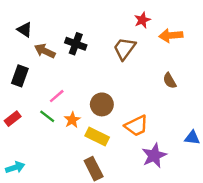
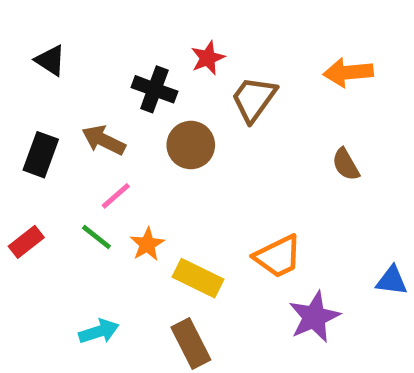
red star: (142, 20) -> (208, 58), moved
brown arrow: (45, 51) -> (104, 140), moved
brown circle: (102, 104) -> (191, 145), moved
cyan arrow: (15, 167) -> (99, 331), moved

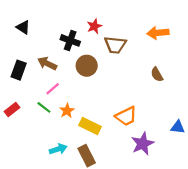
brown trapezoid: (254, 99) -> (115, 45), turned -120
cyan arrow: (99, 331) -> (58, 149), moved

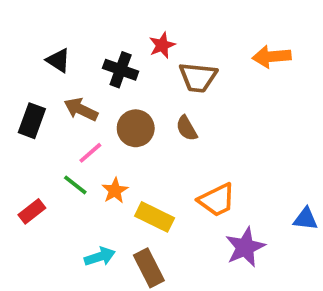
black triangle: (23, 27) -> (58, 60), moved
brown circle: (87, 66) -> (136, 128), moved
brown semicircle: (157, 74) -> (187, 128), moved
red rectangle: (12, 110) -> (32, 211), moved

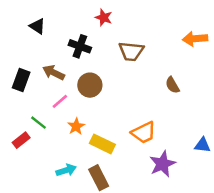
red star: (162, 45) -> (104, 18), moved, turned -30
orange arrow: (272, 57) -> (195, 39), moved
black triangle: (58, 60) -> (37, 26), moved
brown semicircle: (187, 128) -> (172, 85), moved
green line: (75, 185) -> (39, 123), moved

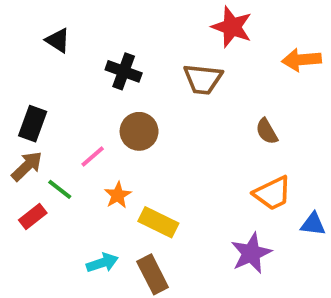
red star: (104, 18) -> (232, 27), moved, size x1.5
brown arrow: (54, 73) -> (27, 166), moved, turned 110
orange trapezoid: (144, 133) -> (272, 193), moved

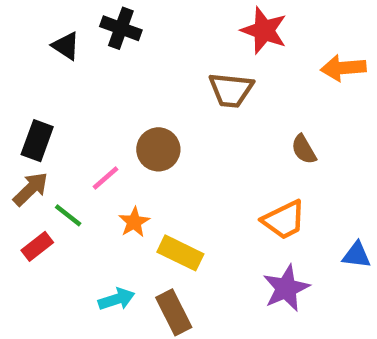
black cross: (124, 71) -> (121, 28), moved
orange trapezoid: (272, 193) -> (284, 220), moved

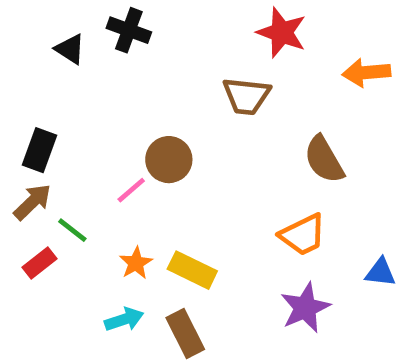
brown semicircle: (304, 149) -> (324, 160), size x1.5
pink line: (105, 178) -> (131, 190), moved
orange star: (134, 222) -> (136, 263), moved

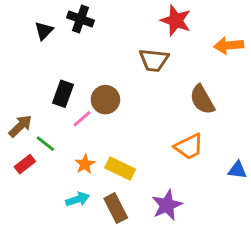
black triangle: (70, 49) -> (44, 31), turned 42
black rectangle: (39, 150) -> (63, 94), moved
purple star: (305, 308) -> (167, 205), moved

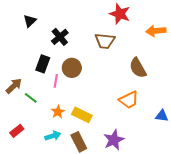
black cross: (81, 19) -> (60, 37), moved, turned 30
pink line: (82, 119) -> (56, 81), turned -40
red rectangle: (25, 164) -> (17, 131), moved

